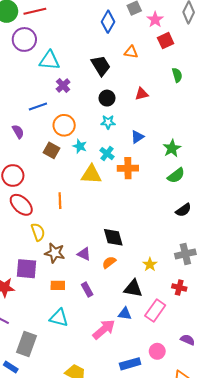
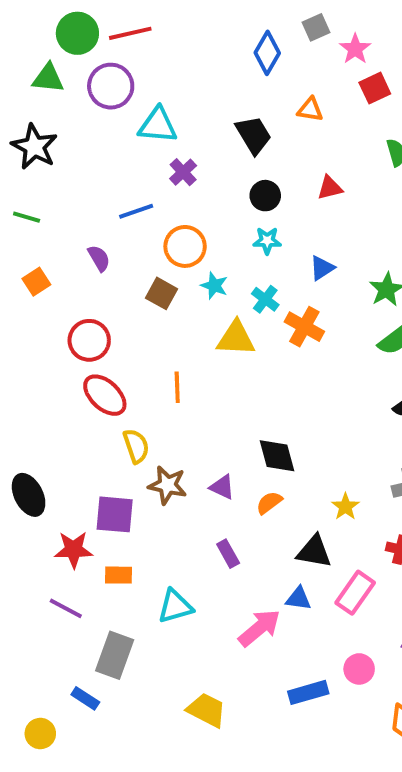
orange cross: (128, 168) -> (304, 327), turned 30
orange rectangle: (58, 285) -> (119, 575), moved
cyan triangle: (59, 318) -> (175, 606), turned -30

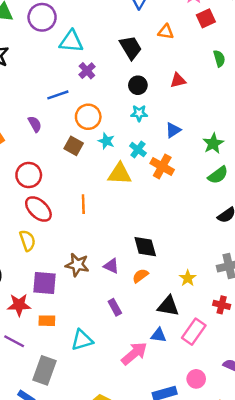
yellow semicircle: (136, 446) -> (27, 241), moved

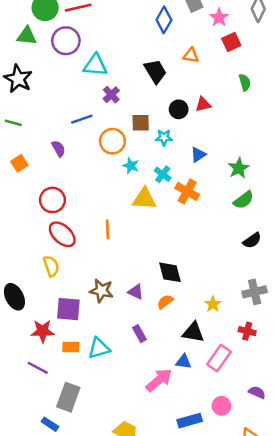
black circle: (138, 85) -> (179, 109), moved
brown square: (74, 146) -> (141, 123), moved, turned -30
cyan triangle: (82, 340) -> (99, 348), moved

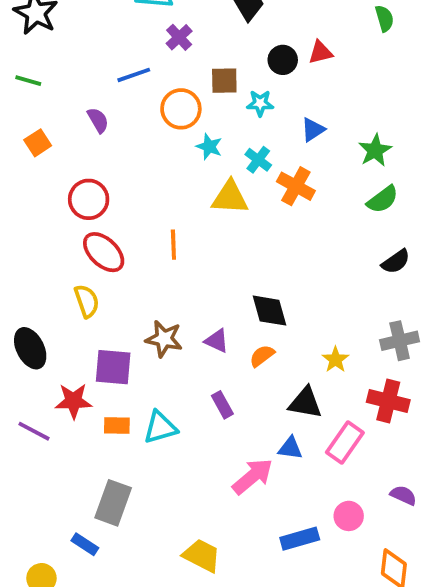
red cross: (247, 331) -> (388, 401), size x1.5
purple line: (38, 368) -> (34, 431), moved

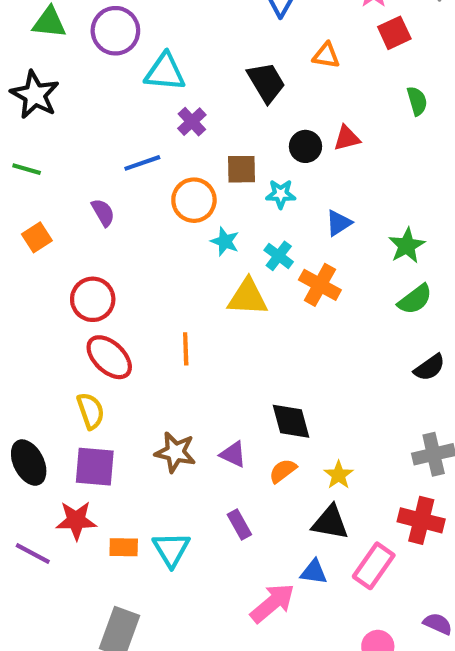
yellow star: (335, 360) -> (339, 475), moved
purple square: (113, 367) -> (95, 467), moved
cyan triangle: (160, 427) -> (171, 549), turned -45

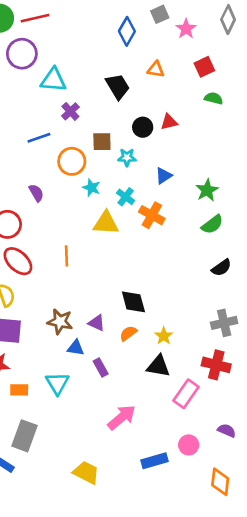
red square: (394, 33) -> (204, 67), moved
green semicircle: (417, 101) -> (214, 98), turned -60
purple semicircle: (103, 213) -> (36, 193), moved
orange rectangle: (124, 547) -> (19, 390), moved
blue triangle: (314, 572) -> (76, 348), moved

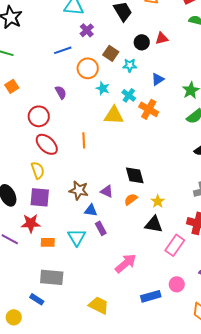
brown square: (102, 142) -> (111, 53), turned 35
purple rectangle: (101, 368) -> (101, 228), moved
gray rectangle: (24, 436) -> (52, 277), turned 75

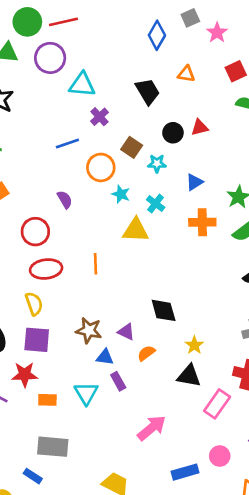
orange cross: (149, 109) -> (202, 222), moved, turned -30
red ellipse: (47, 144) -> (46, 269), turned -50
orange semicircle: (131, 199) -> (146, 353), moved

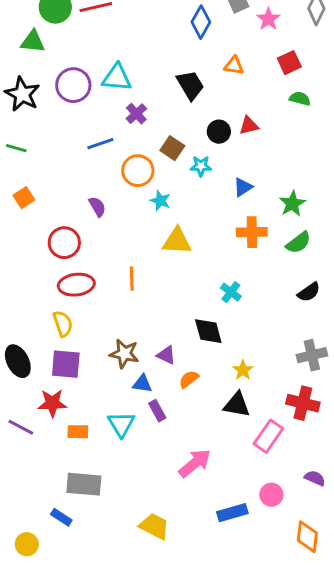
purple circle: (50, 58) -> (73, 85), moved
cyan cross: (156, 204) -> (231, 292), moved

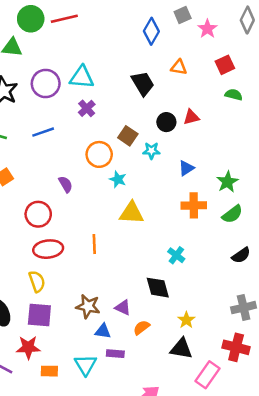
purple cross: (136, 114) -> (87, 108), moved
blue line: (100, 144) -> (43, 132), moved
purple rectangle: (157, 411) -> (115, 354), turned -56

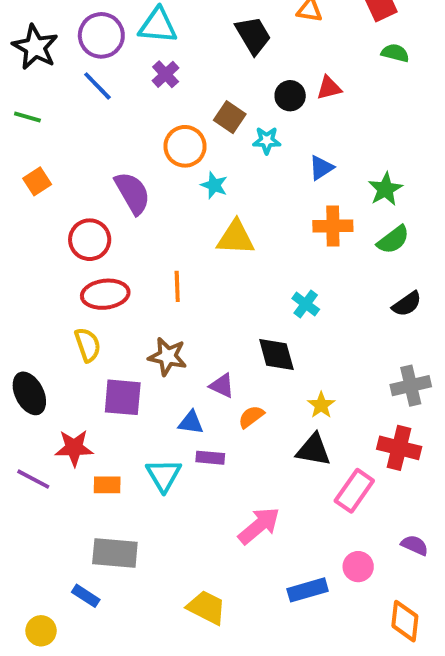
blue line: (43, 132) -> (97, 86), moved, turned 65
purple semicircle: (66, 184) -> (132, 193), size x1.6
brown star: (88, 306) -> (167, 356), moved
purple square: (39, 315) -> (123, 397), moved

